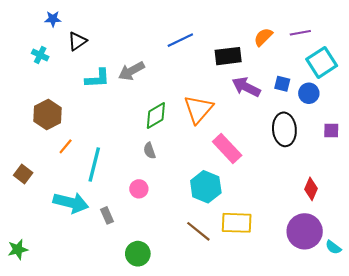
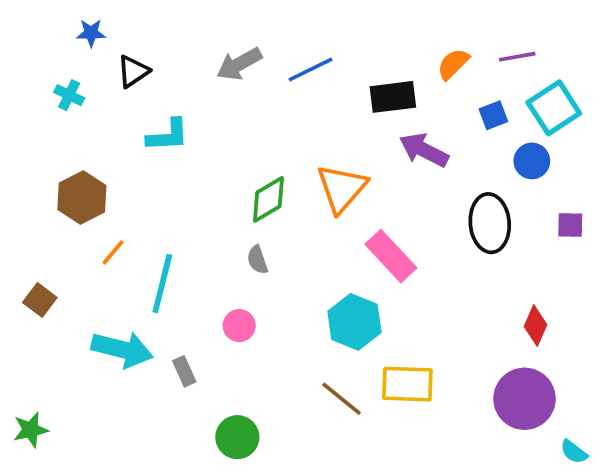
gray arrow: (131, 71) -> (239, 64), moved
blue square: (282, 84) -> (493, 115), moved, turned -35
cyan semicircle: (333, 247) -> (574, 452), moved

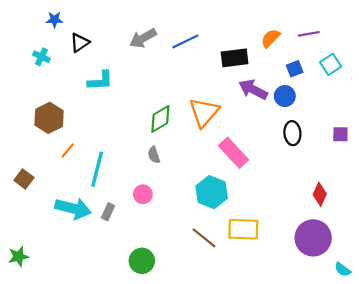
cyan square: (554, 108) -> (331, 64), size x0.7
blue circle: (532, 161) -> (285, 96), moved
black ellipse: (490, 223) -> (292, 133), size x0.7
gray rectangle: (184, 371) -> (108, 212), moved, turned 49

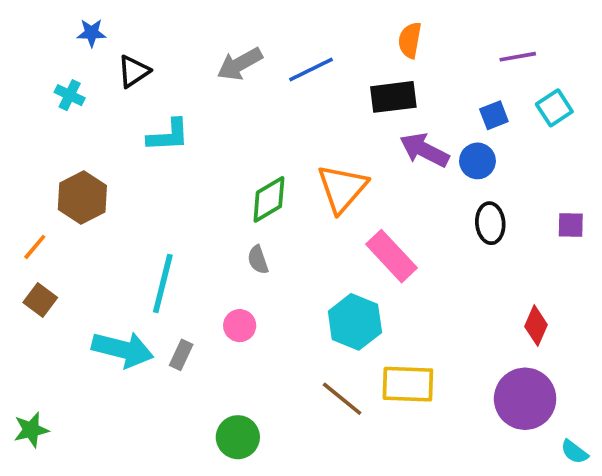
orange semicircle: (271, 38) -> (410, 40), moved, turned -35
orange line: (68, 151) -> (35, 247), moved

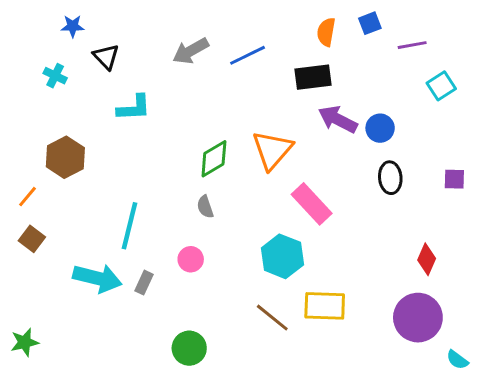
black triangle: (134, 71) -> (106, 57), turned -40
blue square: (494, 115) -> (370, 23), moved

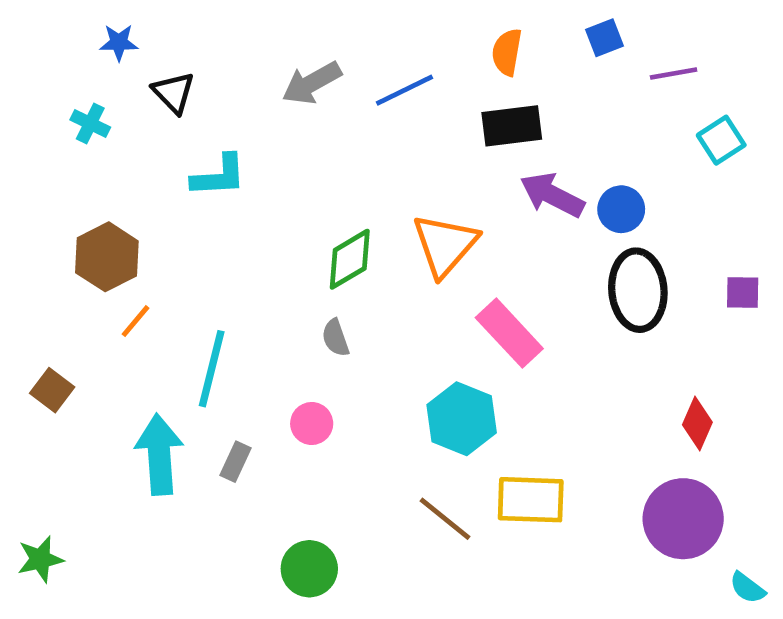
orange semicircle: (326, 32) -> (507, 52), moved
black ellipse: (390, 178) -> (638, 290), size x1.5
orange line: (27, 197) -> (135, 321), moved
cyan arrow: (97, 278) -> (159, 454), turned -108

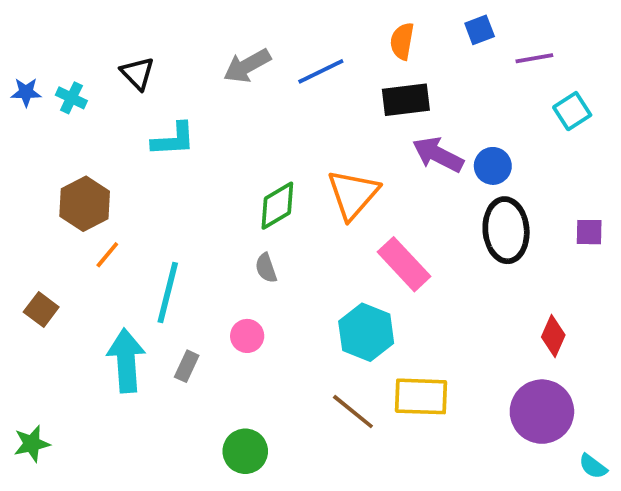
blue star: (119, 43) -> (26, 92), moved

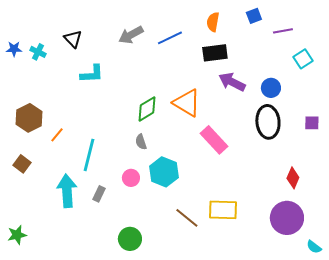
blue circle: (493, 166) -> (271, 88), moved
orange triangle: (353, 194) -> (187, 103), turned -40
brown hexagon: (85, 204) -> (29, 118), moved
cyan hexagon: (366, 332) -> (164, 172), moved

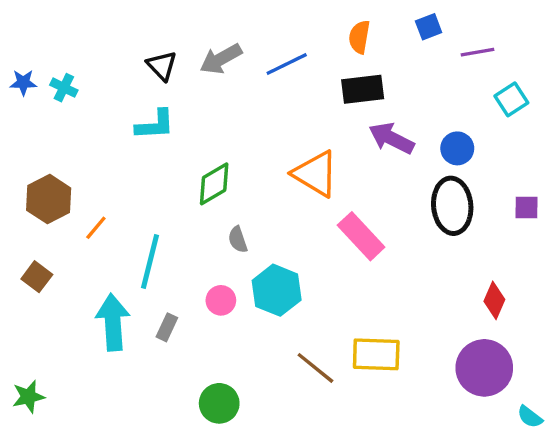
black triangle: (73, 39) -> (162, 66), moved
green diamond: (147, 109) -> (214, 184), moved

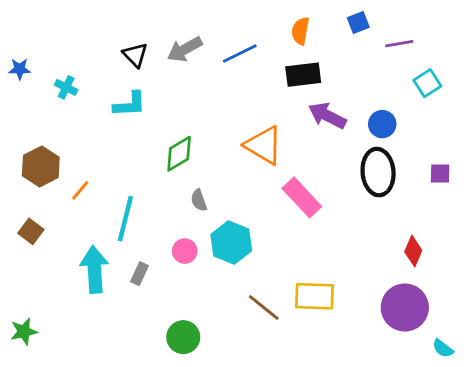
cyan cross: (64, 88) -> (66, 87), moved

